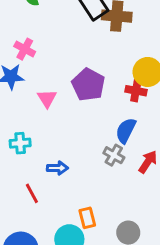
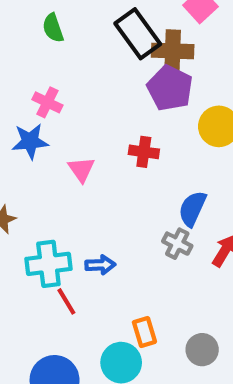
purple pentagon: (88, 85) -> (170, 88), moved
red cross: (136, 91) -> (144, 152), moved
cyan cross: (20, 143) -> (48, 264), moved, size x1.5

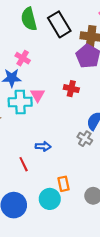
green semicircle: (53, 28) -> (29, 19), size x1.5
black rectangle: (138, 34) -> (59, 24), moved
cyan cross: (48, 264) -> (20, 102), moved

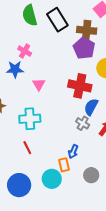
red cross: (71, 89) -> (80, 86), moved, size x1.6
cyan cross: (20, 102) -> (30, 119), moved
blue arrow: (43, 146) -> (73, 152), moved, turned 112

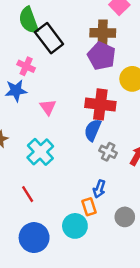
black rectangle: (57, 20) -> (49, 38), moved
blue semicircle: (91, 107) -> (93, 130), moved
cyan cross: (30, 119) -> (40, 152), turned -35
red line: (27, 148) -> (28, 194), moved

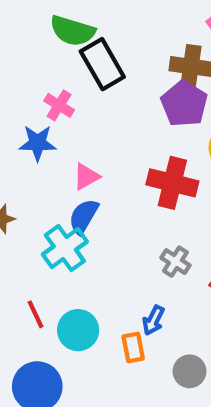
green semicircle: (29, 20) -> (72, 31), turned -60
pink triangle: (48, 107) -> (86, 177), turned 30
blue semicircle: (93, 130) -> (84, 216), moved
cyan circle: (75, 226) -> (78, 330), moved

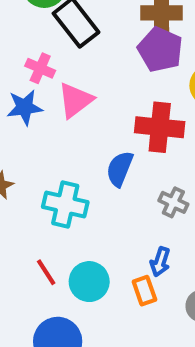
pink triangle: (86, 177) -> (75, 100), moved, size x1.4
blue semicircle: (84, 216) -> (120, 169), moved
cyan cross: (65, 248) -> (65, 204), turned -33

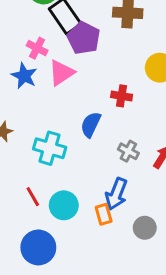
purple pentagon: (160, 50) -> (84, 38), moved
blue star: (25, 107) -> (24, 76), turned 30
red cross: (160, 127) -> (122, 96), size x0.6
blue arrow: (160, 262) -> (116, 194), size x1.5

